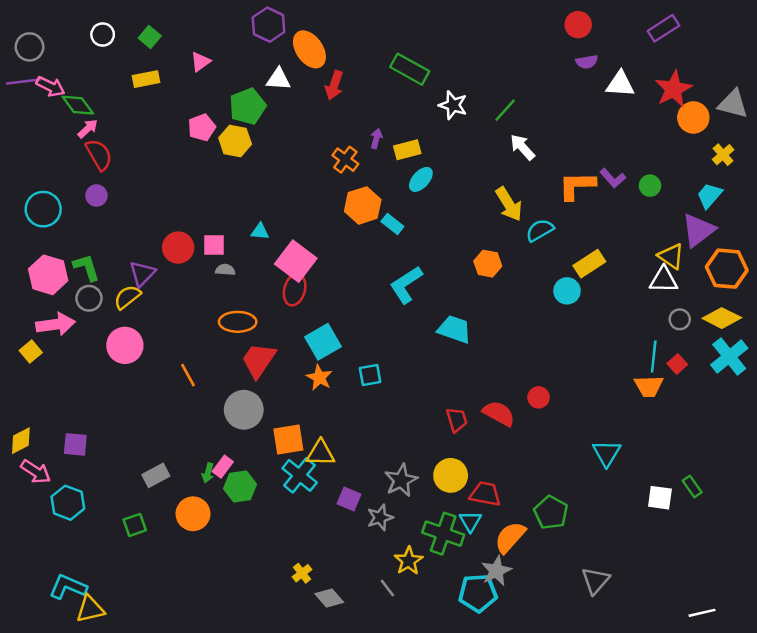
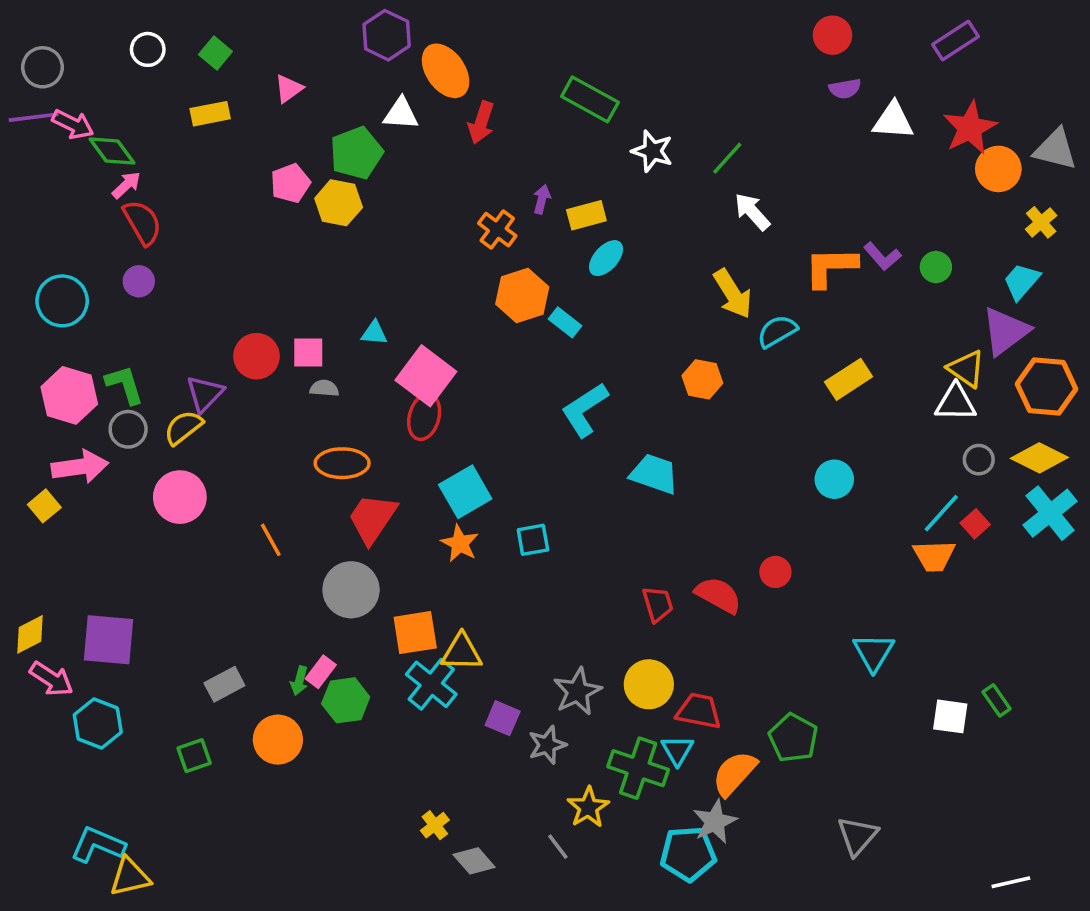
cyan circle: (567, 291) -> (834, 479), moved
cyan line: (654, 357) -> (941, 513), turned 36
purple square: (75, 444) -> (108, 640), size x1.5

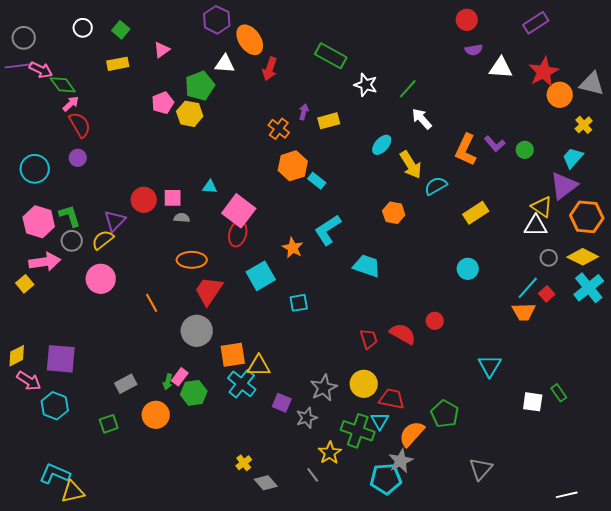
cyan ellipse: (606, 258) -> (382, 145), moved
orange L-shape: (831, 267) -> (466, 150), turned -64
orange star: (460, 543) -> (293, 248), moved

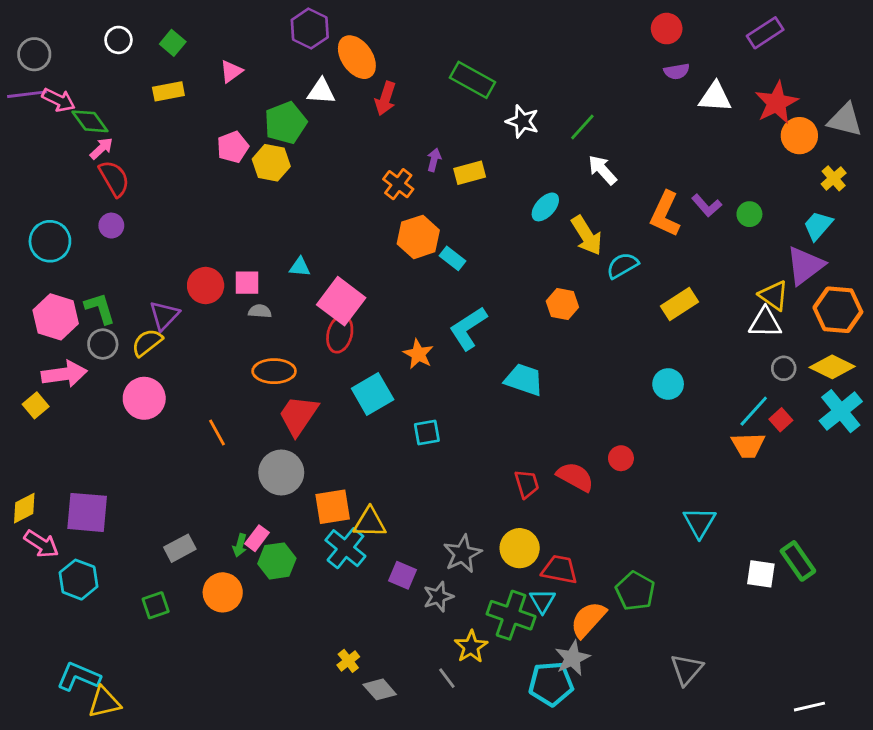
green rectangle: (559, 393) -> (798, 561), size x1.5

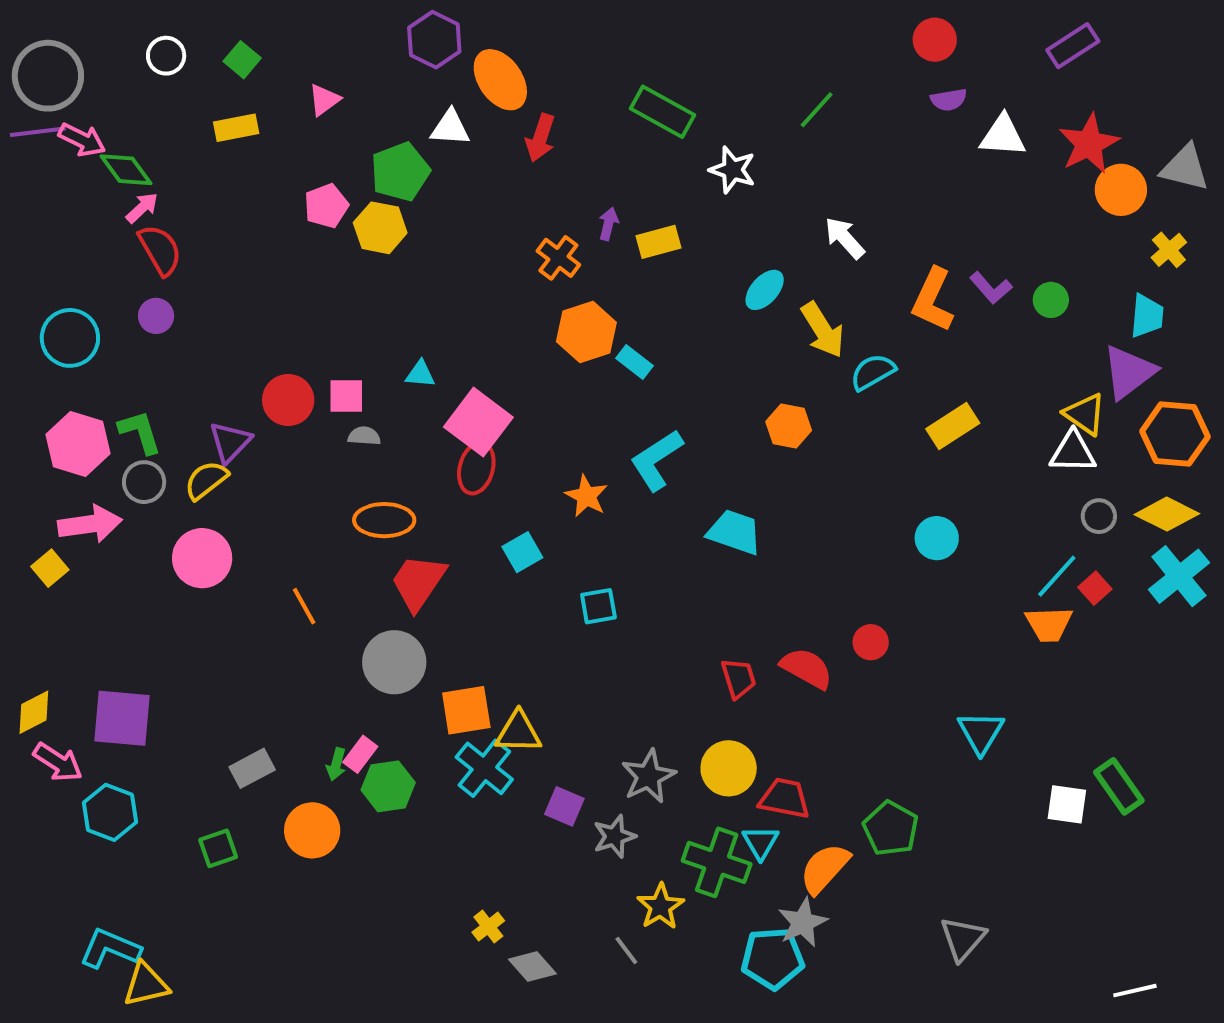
gray circle: (34, 54) -> (48, 76), size x1.5
green line: (582, 127) -> (817, 110), moved
cyan trapezoid: (818, 226) -> (1147, 316), turned 144
cyan square: (373, 394) -> (522, 552), size x0.7

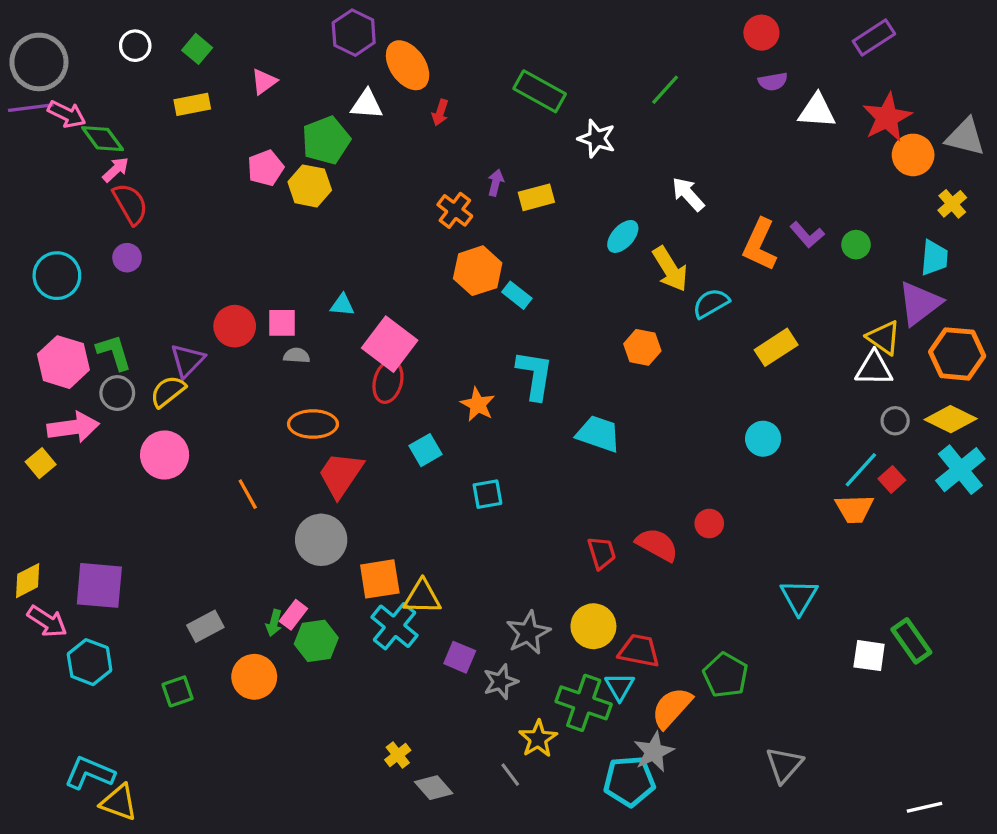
red arrow: (540, 138) -> (440, 113), size x0.7
cyan L-shape: (656, 460) -> (535, 375), turned 132
yellow triangle: (146, 985) -> (119, 802), turned 33

